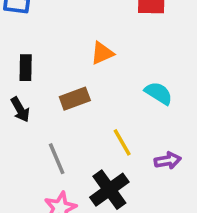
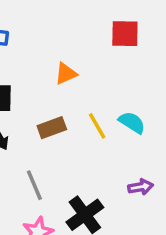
orange triangle: (102, 53) -> (66, 74), moved
yellow line: (122, 142) -> (97, 126), moved

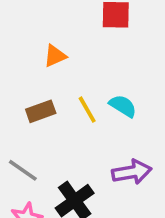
gray line: (34, 185) -> (23, 170), turned -32
purple arrow: (141, 187) -> (132, 172), size x1.5

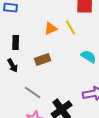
yellow line: (87, 110) -> (71, 28), moved

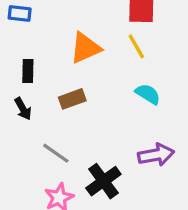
yellow line: (71, 28) -> (136, 46), moved
orange triangle: (51, 29) -> (85, 48), size x1.5

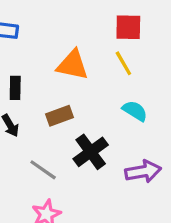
orange triangle: (85, 48) -> (73, 65), turned 36
black cross: (103, 181) -> (91, 152), moved

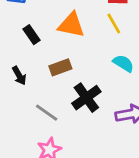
black rectangle: (15, 88) -> (32, 35), moved, turned -36

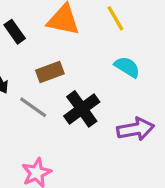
gray line: (47, 113) -> (33, 107), moved

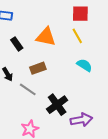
black cross: (82, 109) -> (57, 105), moved
purple arrow: (136, 129) -> (81, 120), moved

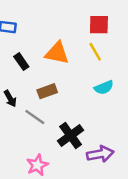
cyan semicircle: (84, 65) -> (104, 87), turned 126

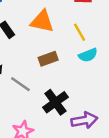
yellow line: (95, 52) -> (80, 32), moved
brown rectangle: (47, 91) -> (48, 59), moved

